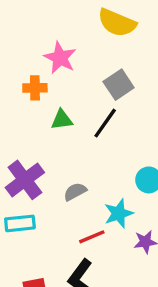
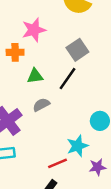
pink star: (60, 58) -> (34, 30), turned 30
gray semicircle: (75, 192) -> (41, 105), moved

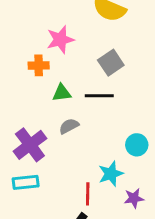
black line: (67, 79) -> (99, 96), turned 55
red line: (57, 163) -> (88, 194), turned -66

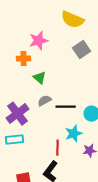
gray square: (111, 63) -> (82, 50), moved
green triangle: (62, 93) -> (40, 78), turned 48
black line: (99, 96) -> (66, 107), moved

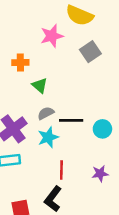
pink star: (39, 41) -> (52, 36), moved
cyan star: (74, 134) -> (48, 137), moved

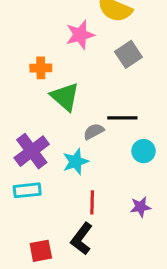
green triangle: (40, 85) -> (65, 97), size x1.5
gray semicircle: (46, 113) -> (94, 131), moved
black line: (71, 120) -> (122, 118), moved

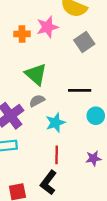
orange cross: (41, 68) -> (22, 34), moved
gray semicircle: (94, 131) -> (37, 101), moved
cyan star: (76, 162) -> (55, 123), moved

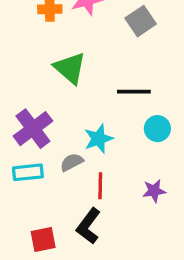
gray semicircle: (37, 101) -> (72, 162), moved

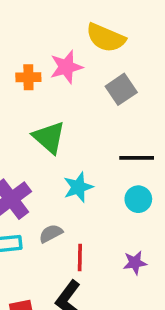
black line: (134, 92) -> (137, 158), moved
cyan star: (99, 139) -> (78, 187), moved

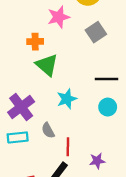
orange cross: (28, 77) -> (35, 42), moved
gray semicircle: (51, 233) -> (48, 130), turned -91
purple star: (135, 263) -> (97, 161), moved

